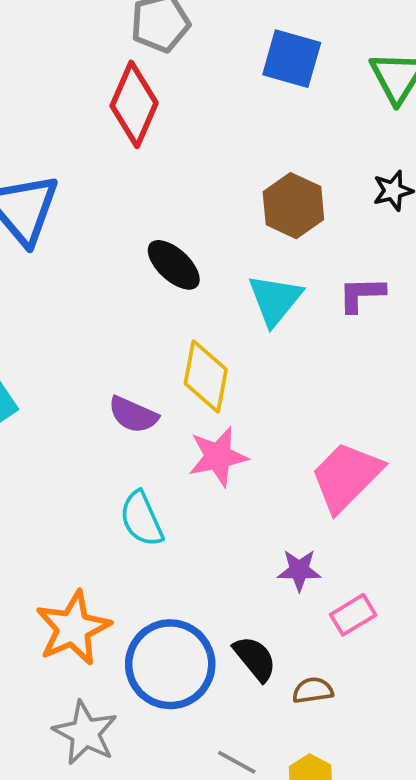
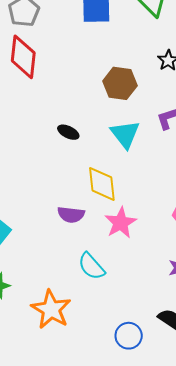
black ellipse: (174, 265) -> (68, 132), size x0.7
orange star: (73, 628) -> (51, 309), moved
blue circle: (170, 664) -> (129, 336), size x0.6

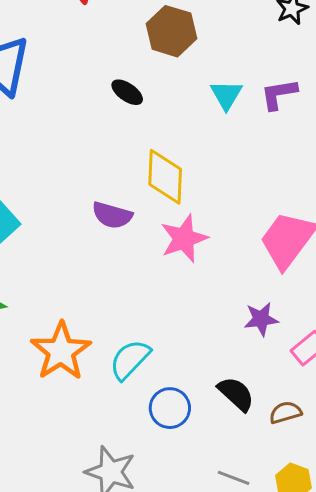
brown hexagon: (120, 83) -> (171, 31), moved
cyan triangle: (125, 134) -> (226, 95), moved, size x0.7
cyan semicircle: (91, 266) -> (130, 360), moved, turned 76

